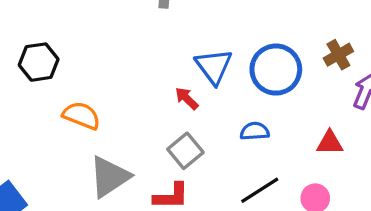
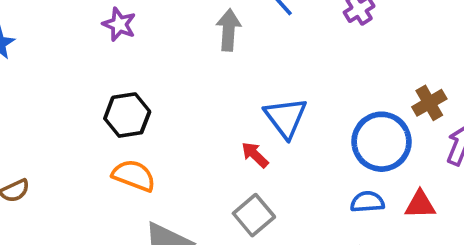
black hexagon: (39, 62) -> (127, 115), moved
blue circle: (276, 70) -> (381, 142), moved
blue semicircle: (255, 131) -> (367, 202), moved

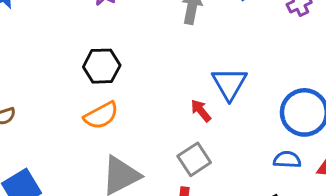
orange semicircle: (134, 176) -> (101, 116), turned 124

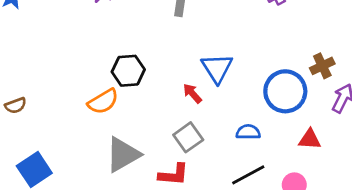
black hexagon: (102, 66) -> (128, 71), moved
blue semicircle: (287, 160) -> (248, 132), moved

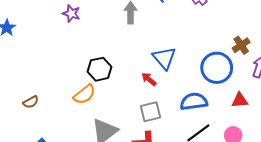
brown semicircle: (16, 105) -> (31, 102), moved
blue semicircle: (248, 132) -> (194, 101), size x1.5
gray square: (188, 137) -> (150, 112), turned 30

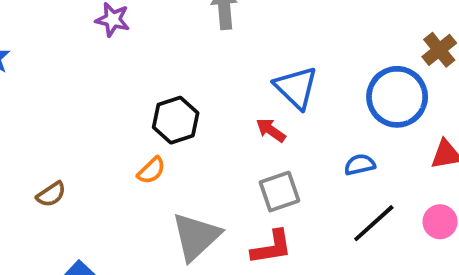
orange semicircle: (84, 94) -> (151, 170), size x0.7
blue semicircle: (194, 101) -> (360, 165), size x0.6

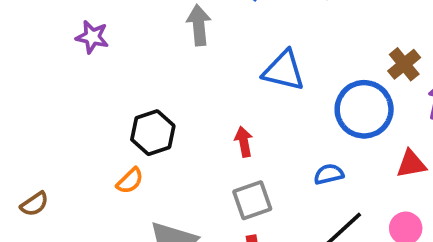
blue triangle: (296, 88) -> (284, 71), moved, turned -30
red arrow: (271, 130) -> (244, 142), turned 44

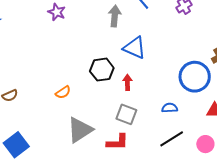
blue triangle: (284, 71) -> (135, 48), moved
black hexagon: (153, 133) -> (102, 70), moved
gray square: (252, 200) -> (126, 114), turned 30

